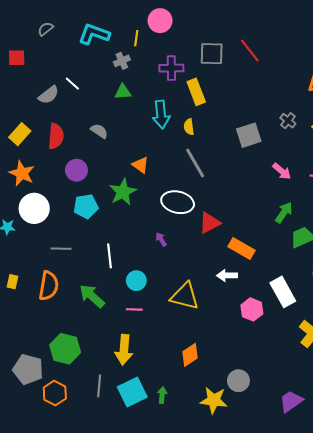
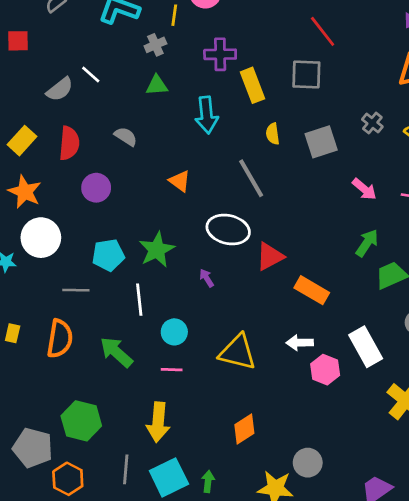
gray square: (212, 54) -> (306, 75), moved
yellow semicircle: (189, 127) -> (273, 134), moved
green star: (123, 192) -> (157, 250), moved
cyan pentagon: (86, 206) -> (108, 255), moved
white arrow: (227, 275) -> (300, 343), moved

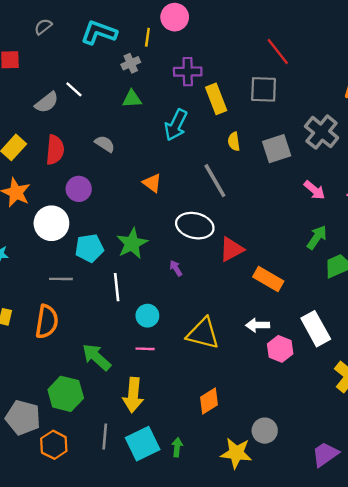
cyan arrow: (207, 115) -> (176, 125), turned 32
gray cross: (372, 123) -> (322, 132), size x1.8
white circle: (41, 238) -> (51, 223), moved
green arrow: (116, 352) -> (96, 357), moved

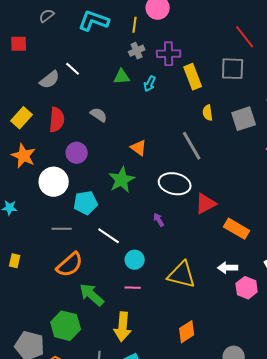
gray cross: (131, 63) -> (137, 51), moved
cyan arrow: (176, 125) -> (150, 84), moved, size x0.6
green star: (132, 243) -> (122, 180), moved
white line: (117, 287) -> (109, 236), turned -50
orange semicircle: (47, 322) -> (70, 265), moved, turned 40

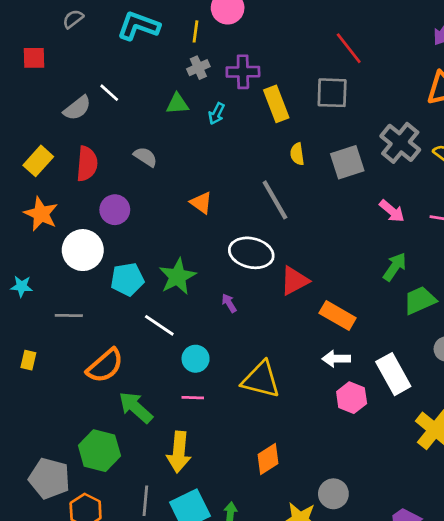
green star: (122, 180) -> (177, 277), moved
gray line: (62, 229) -> (69, 316), moved
white arrow: (228, 268) -> (336, 359), moved

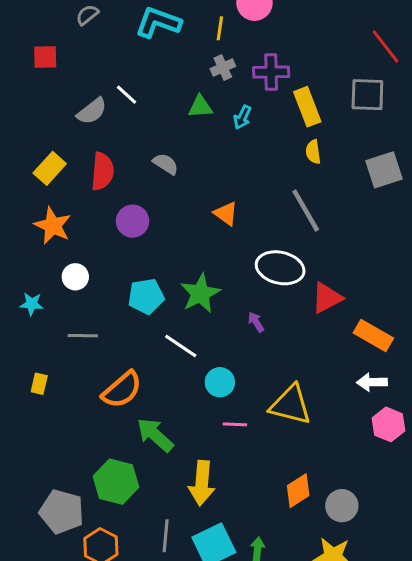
yellow semicircle: (297, 154) -> (313, 152), moved
white circle: (83, 250) -> (75, 277), moved, size x0.6
pink line: (193, 398) -> (235, 424), moved
gray circle: (333, 494) -> (342, 506), moved

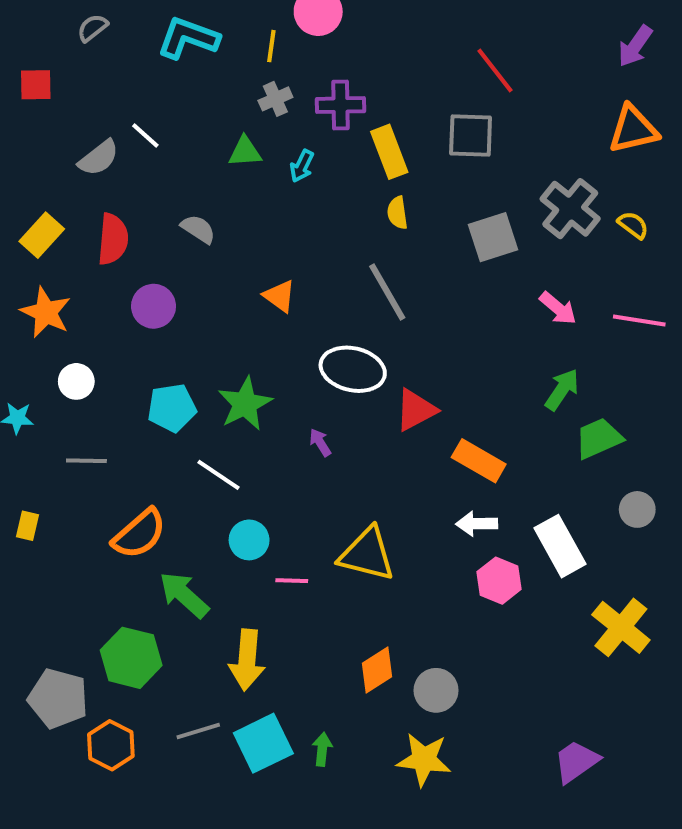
cyan circle: (220, 382) -> (249, 540), moved
gray line: (166, 536) -> (198, 731), turned 68

